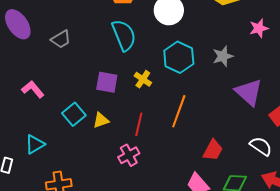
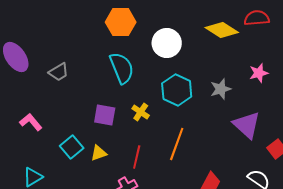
pink star: (259, 28) -> (259, 73), moved

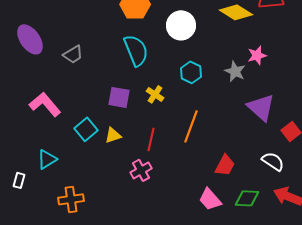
pink star: (259, 73) -> (257, 55), moved
gray star: (221, 89) -> (235, 71), turned -30
cyan hexagon: (177, 90) -> (191, 72), size x0.7
pink L-shape: (31, 122) -> (45, 104), size x1.4

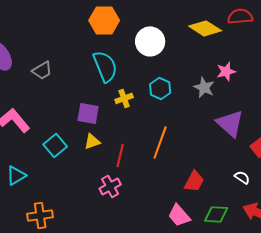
yellow cross: (155, 94) -> (124, 98), moved, turned 36
yellow triangle: (113, 135) -> (92, 141), moved
white semicircle: (273, 161) -> (242, 177), size x0.7

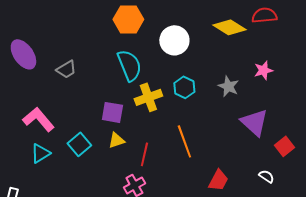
pink star: (226, 71) -> (263, 70), moved
yellow cross: (124, 98) -> (148, 97), size x1.5
orange line: (160, 142) -> (184, 141), turned -40
cyan triangle: (16, 175) -> (40, 153), moved

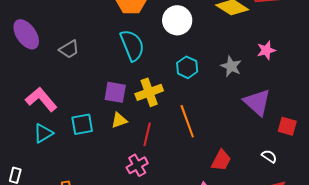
yellow cross: (148, 97) -> (149, 92), moved
cyan square: (79, 144) -> (82, 124), turned 30
red square: (284, 146) -> (287, 126), turned -36

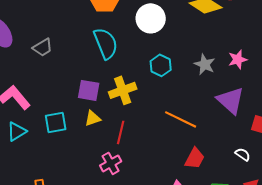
pink star: (266, 50) -> (238, 59), moved
orange line: (187, 121) -> (181, 119), moved, turned -44

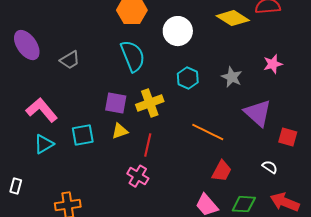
pink star: (238, 59) -> (273, 64), moved
pink cross: (111, 163) -> (138, 176), turned -30

